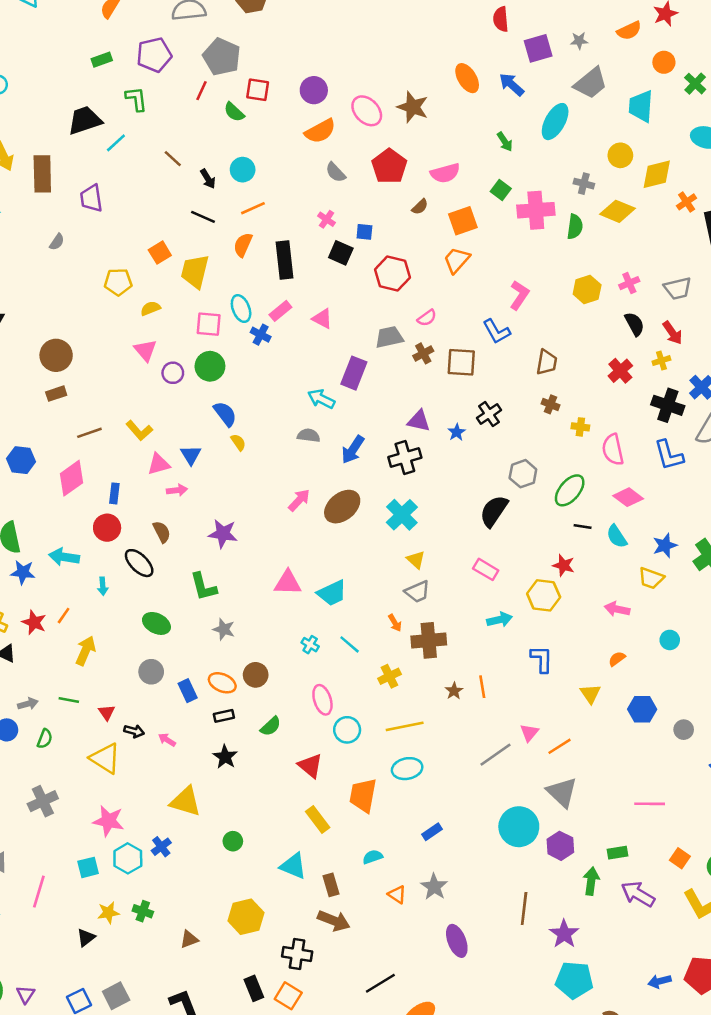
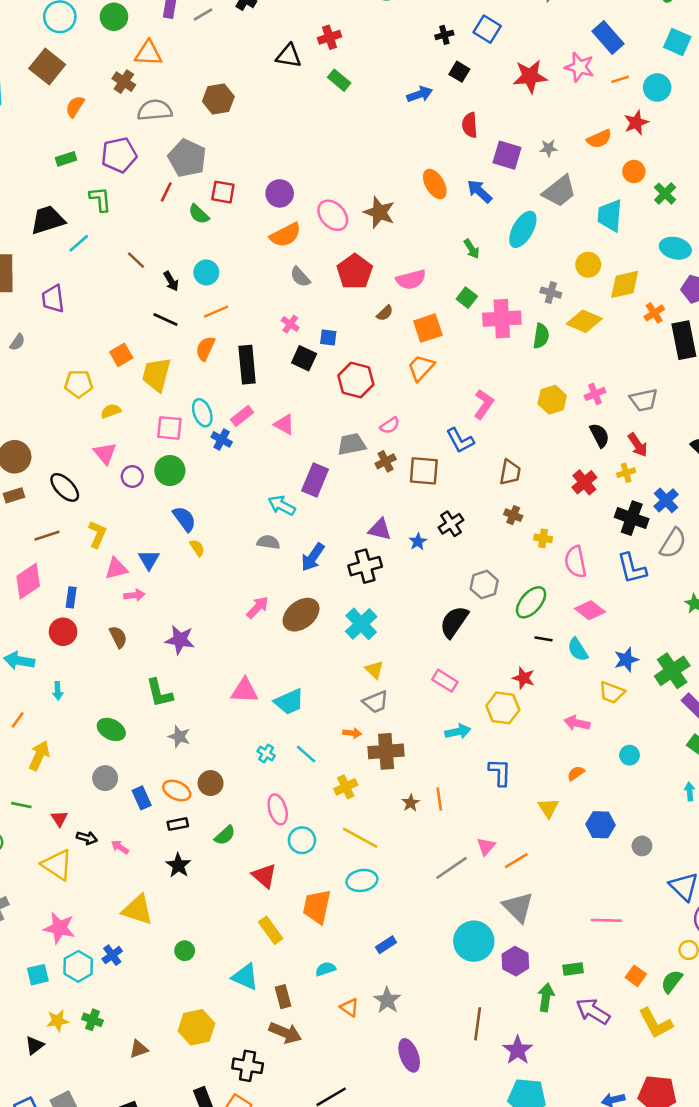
purple square: (538, 48) -> (507, 155), turned 32
yellow L-shape: (139, 430) -> (97, 534), turned -116
black ellipse: (139, 563) -> (65, 487), moved
orange arrow: (395, 623) -> (352, 733), turned -54
yellow line: (405, 726) -> (360, 838), turned 39

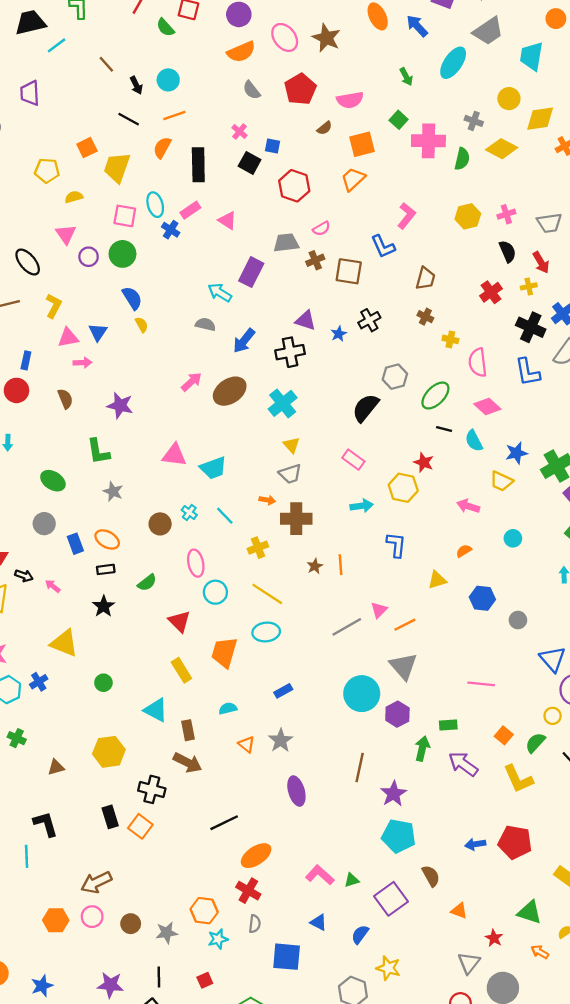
brown circle: (211, 783) -> (160, 524), moved
yellow triangle: (548, 808) -> (437, 580), turned 42

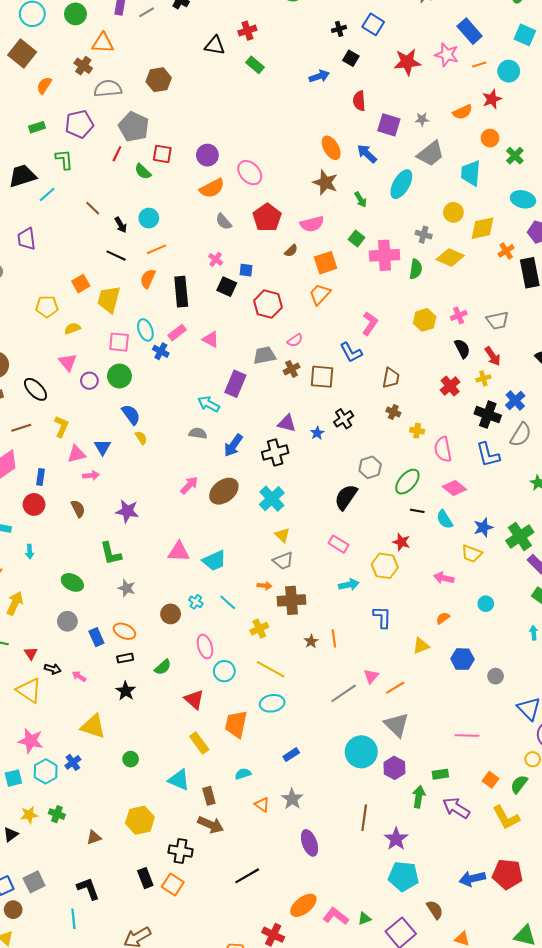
brown star: (326, 38) -> (325, 182), moved
blue arrow: (475, 844) -> (472, 879), size x1.4
orange ellipse: (256, 856) -> (303, 905), moved

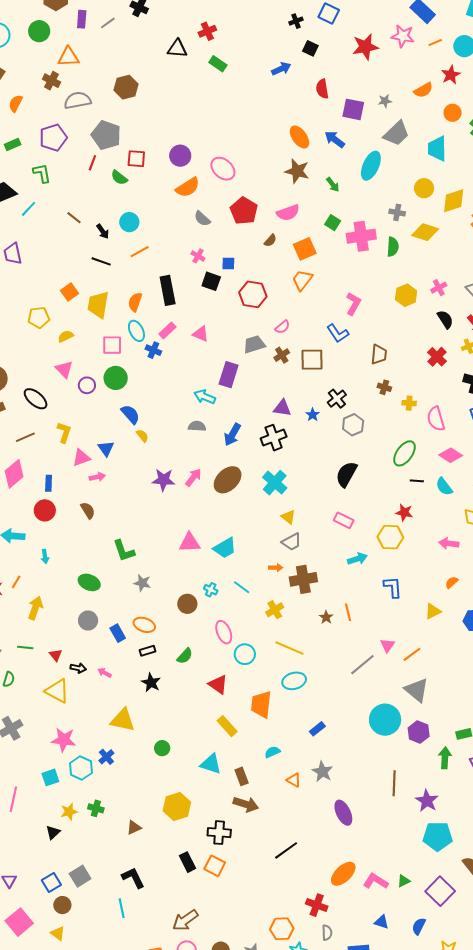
orange semicircle: (148, 279) -> (135, 302), moved
gray hexagon: (370, 467) -> (353, 425), moved
purple star: (127, 511) -> (163, 480), moved

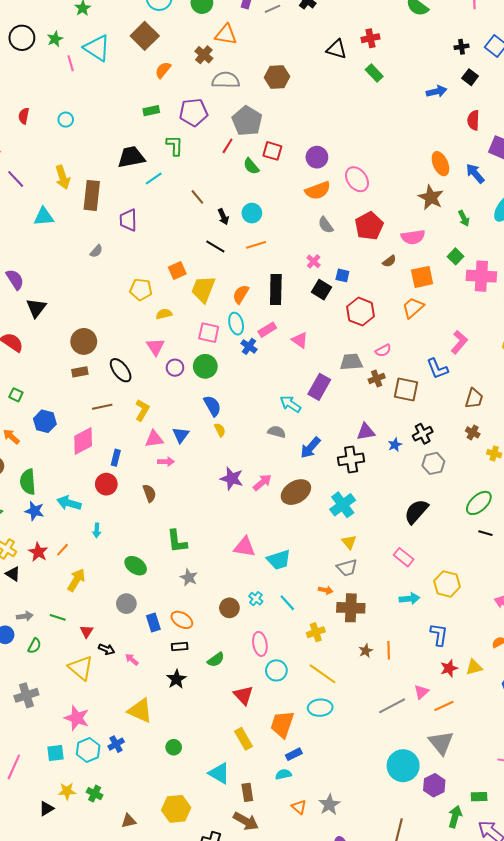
purple triangle: (282, 408) -> (366, 432), turned -30
red star: (404, 512) -> (449, 668), moved, turned 30
blue rectangle: (317, 729) -> (294, 754), moved

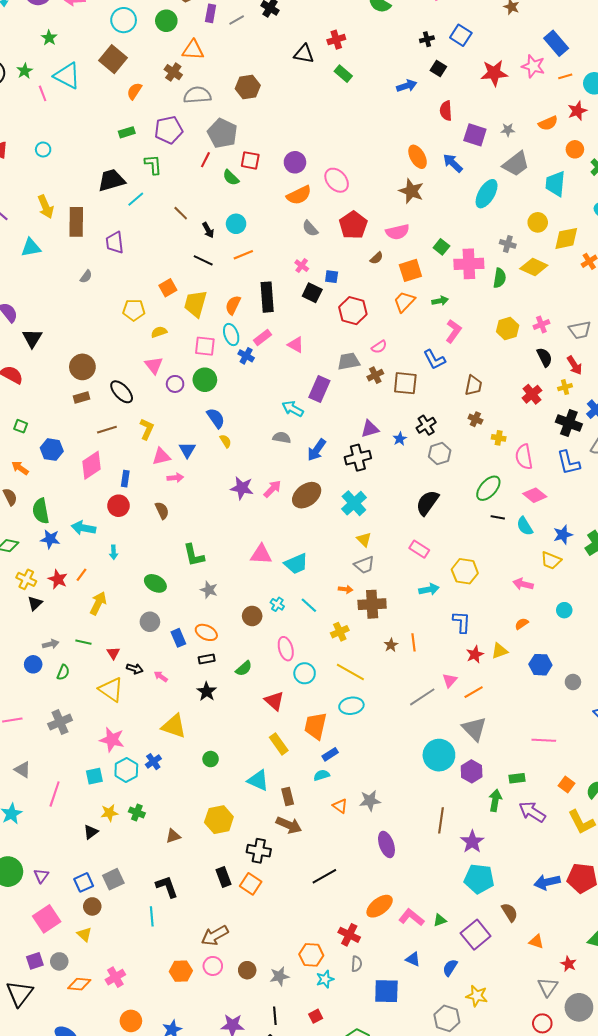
green arrow: (464, 218) -> (440, 301), moved, turned -70
black triangle: (13, 574) -> (35, 603), turned 49
gray star: (329, 805) -> (370, 801), turned 30

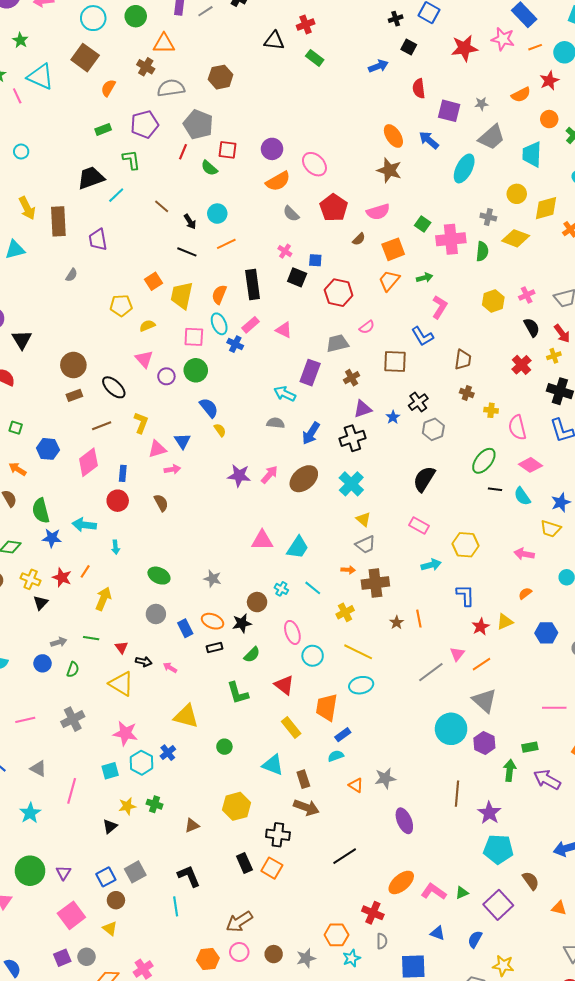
brown cross: (375, 375) -> (352, 378), moved
green L-shape: (194, 555) -> (238, 693), moved
cyan trapezoid: (296, 564) -> (298, 547), turned -30
black star: (207, 692) -> (242, 623), moved, turned 30

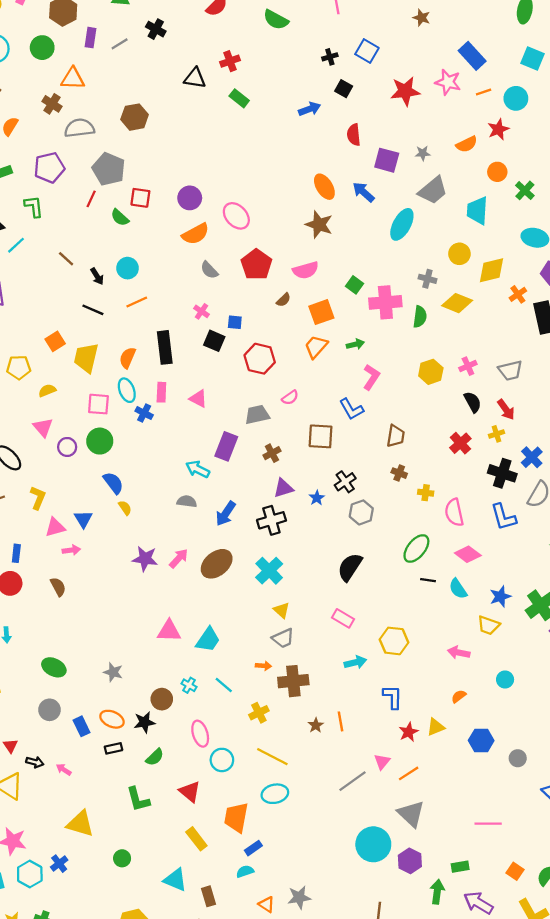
pink rectangle: (250, 325) -> (161, 392), turned -48

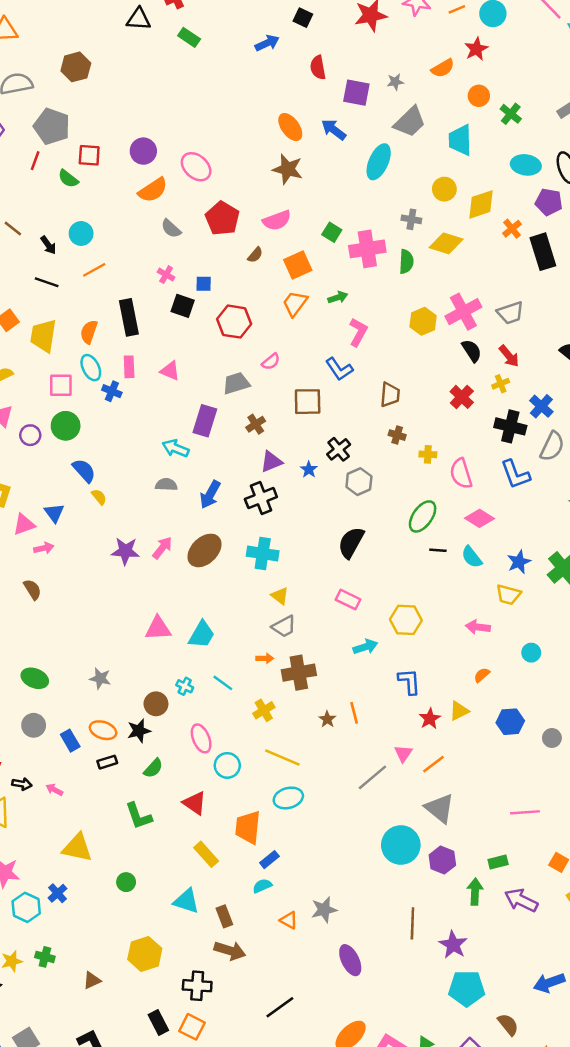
pink cross: (468, 366) -> (463, 312), size x1.8
cyan cross: (269, 571) -> (263, 554), turned -32

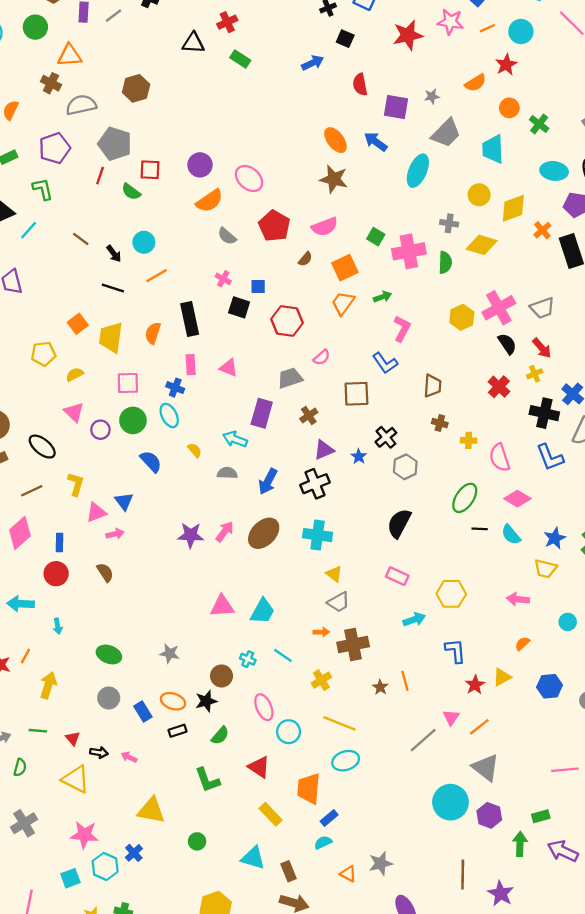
cyan ellipse: (91, 368) -> (169, 415), moved
yellow semicircle: (99, 497) -> (195, 450), moved

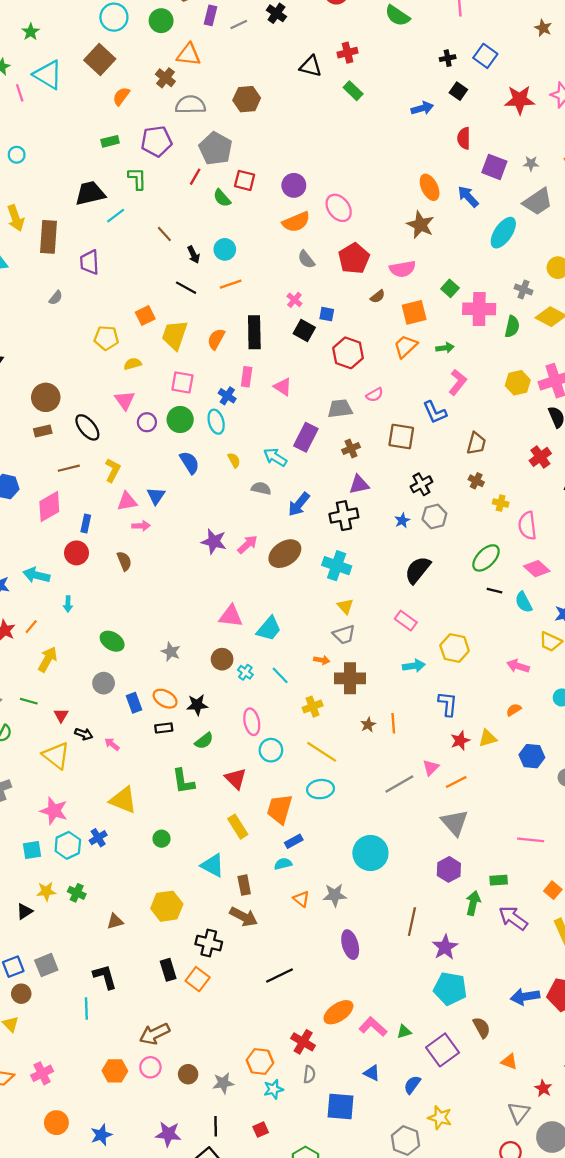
blue star: (359, 456) -> (402, 520), moved
brown circle: (222, 676) -> (222, 659), moved
cyan circle: (450, 802) -> (370, 853), moved

